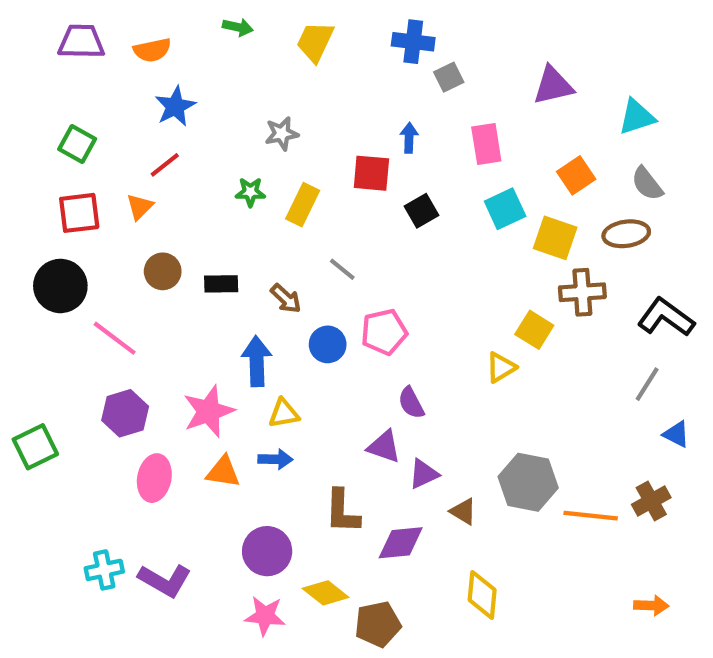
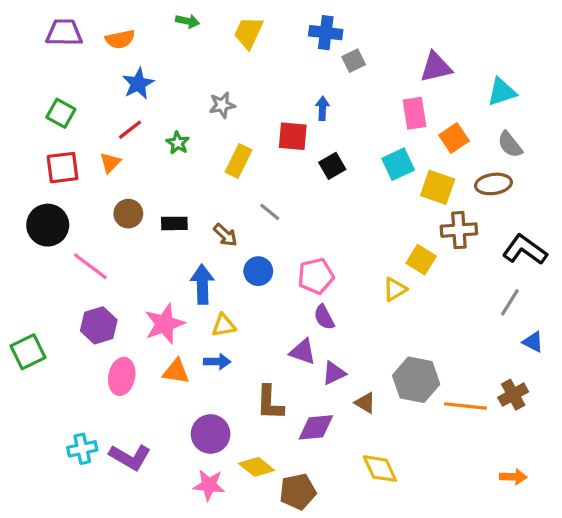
pink rectangle: (486, 144) -> (415, 113), moved
green star: (250, 192) -> (178, 143), moved, turned 30
pink pentagon: (384, 332) -> (316, 276), moved
yellow diamond: (482, 595) -> (380, 469), turned -30

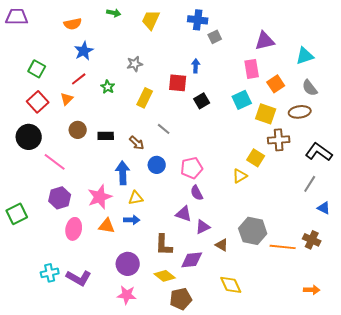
purple trapezoid: (64, 33) -> (17, 17), moved
red square: (63, 168) -> (38, 102), turned -35
brown cross: (513, 395) -> (312, 240), turned -36
yellow diamond: (257, 467) -> (165, 276), moved

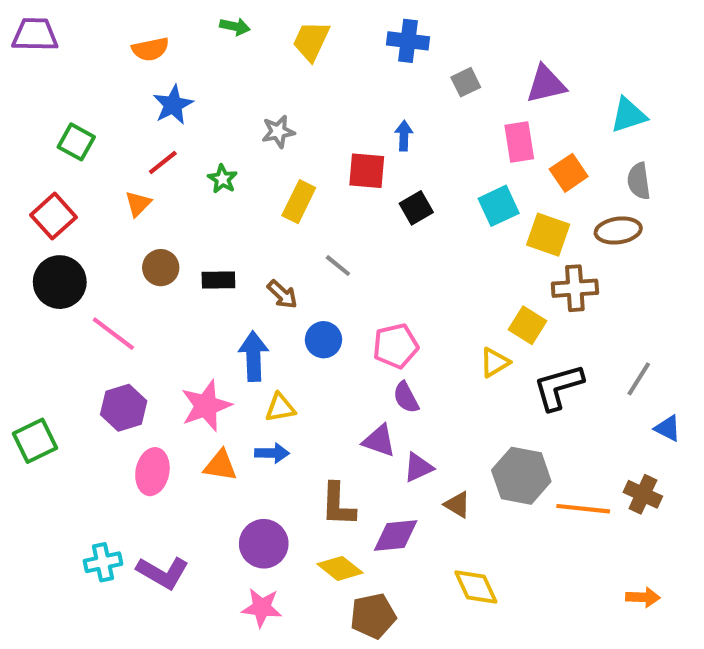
gray square: (215, 37) -> (466, 82), moved
gray semicircle: (310, 88) -> (639, 181), turned 30
red square: (38, 102) -> (54, 216), moved
black L-shape: (319, 152) -> (558, 387), moved, turned -52

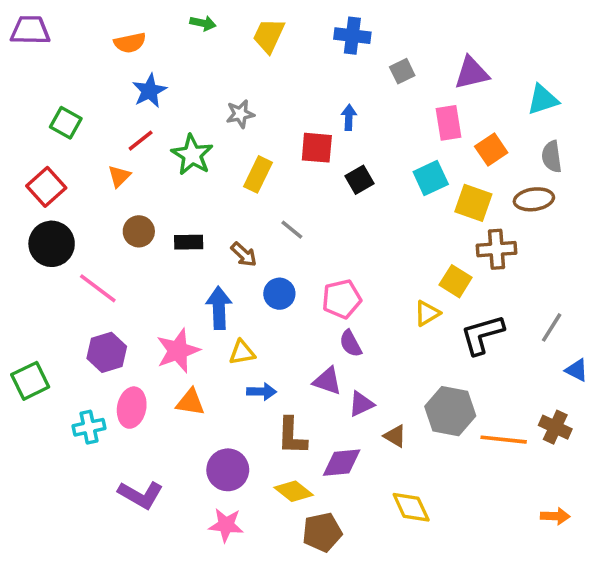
green star: (223, 179) -> (192, 155), size x1.6
blue arrow: (272, 453) -> (262, 392), moved
cyan cross: (103, 562) -> (89, 427), moved

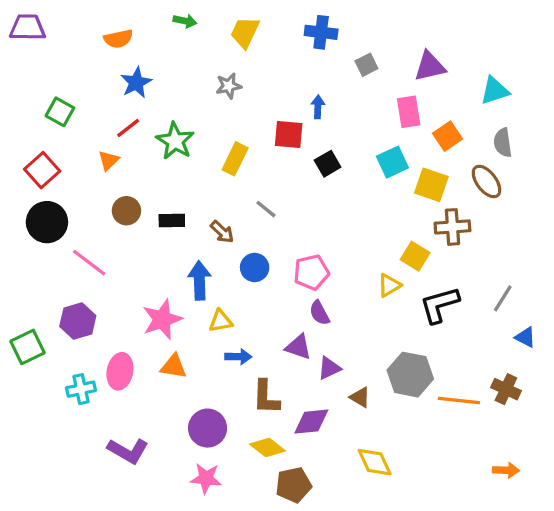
gray star: (240, 114) -> (229, 86), moved
brown ellipse: (534, 199) -> (487, 182), turned 60
purple hexagon: (107, 352) -> (78, 321), moved

